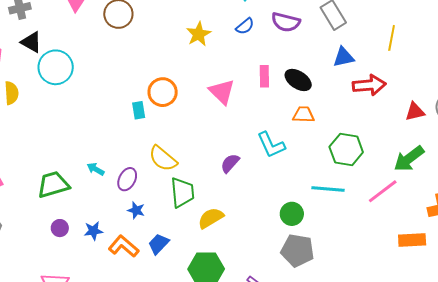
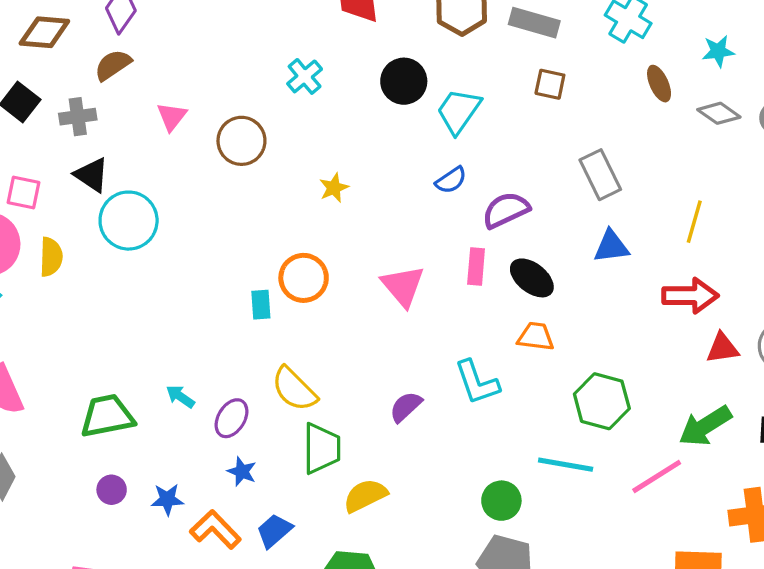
purple semicircle: (286, 22) -> (506, 210), moved, turned 136
yellow star: (199, 34) -> (334, 188), moved, size x0.7
red arrow: (369, 85) -> (690, 296), moved

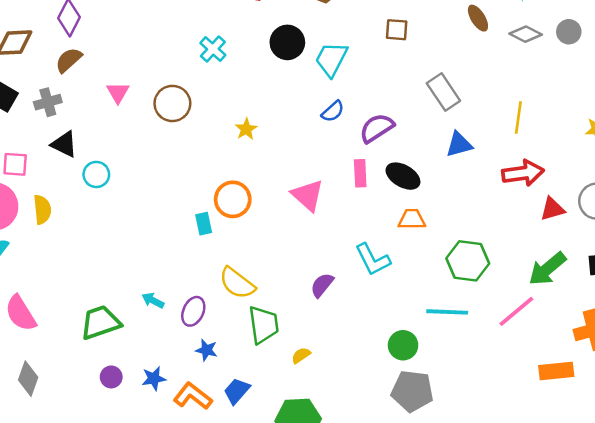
cyan circle: (129, 221) -> (96, 174), size x0.6
yellow semicircle: (365, 496) -> (301, 355), size x0.6

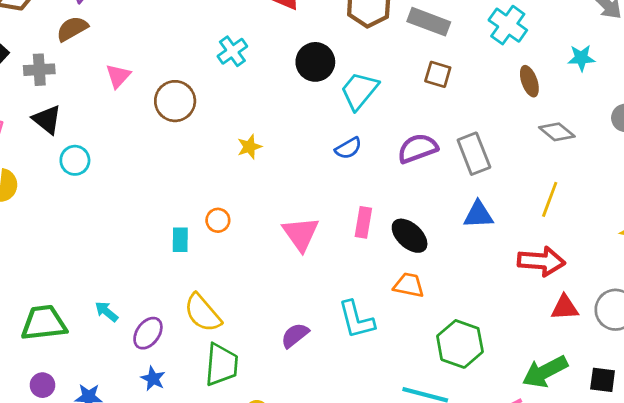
gray diamond: (526, 34) -> (557, 132), moved
purple semicircle: (377, 128) -> (418, 148), moved
orange circle: (233, 199) -> (218, 220), size x0.6

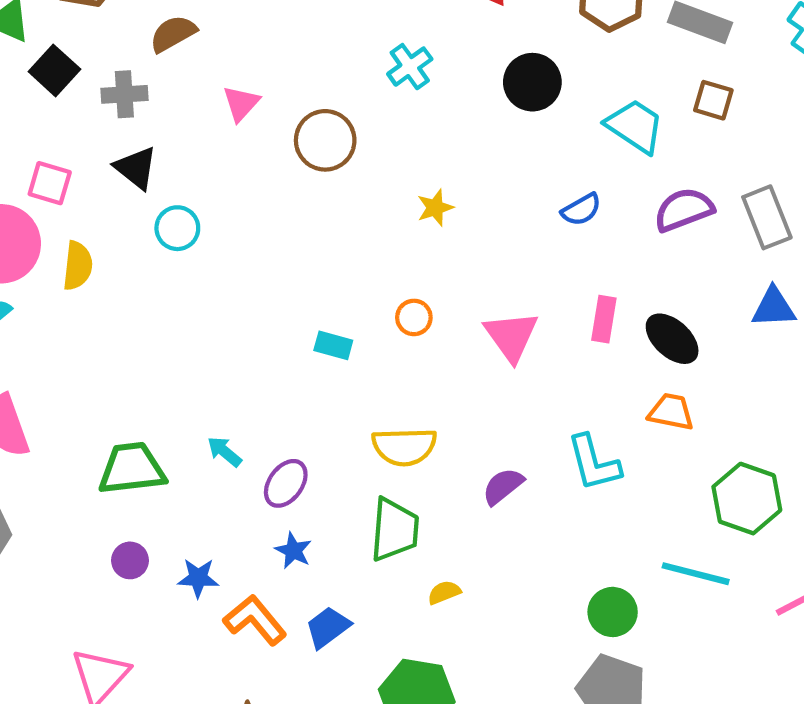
cyan trapezoid: (359, 91) -> (635, 126), moved, turned 84
orange circle: (218, 220) -> (414, 317), moved
cyan rectangle: (180, 240) -> (333, 345), turned -75
yellow semicircle: (203, 313) -> (404, 447), moved, turned -51

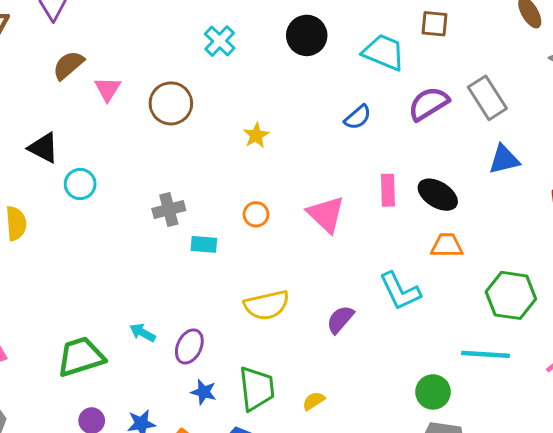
brown semicircle: (173, 34) -> (68, 65), moved
gray cross: (124, 94) -> (169, 209), moved
green trapezoid: (395, 530) -> (257, 389), moved

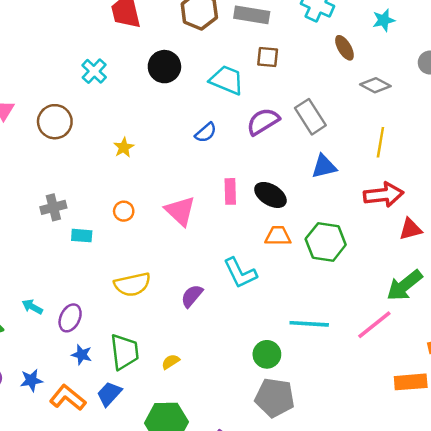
green hexagon: (511, 295) -> (326, 242), moved

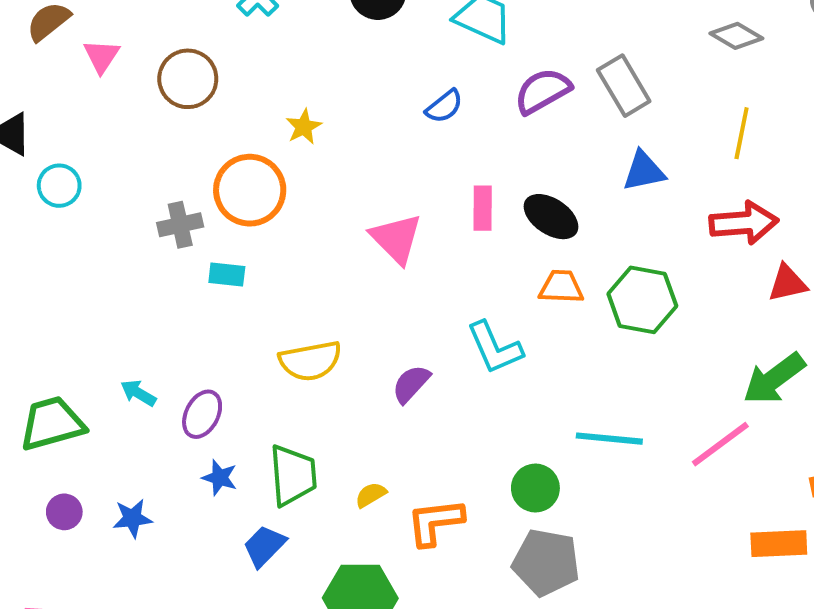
orange circle: (124, 211) -> (250, 190), moved, size x2.0
orange L-shape: (68, 398) -> (435, 522), moved, turned -48

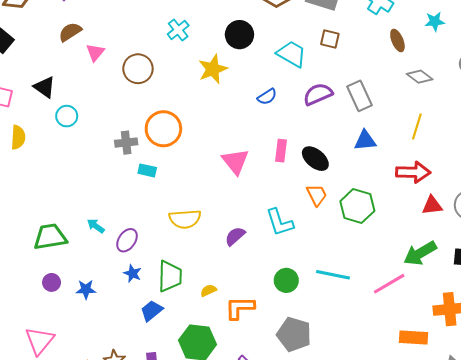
yellow star: (304, 127) -> (213, 69), moved, size x1.6
orange trapezoid: (561, 287) -> (317, 195), turned 55
green circle: (535, 488) -> (286, 280), moved

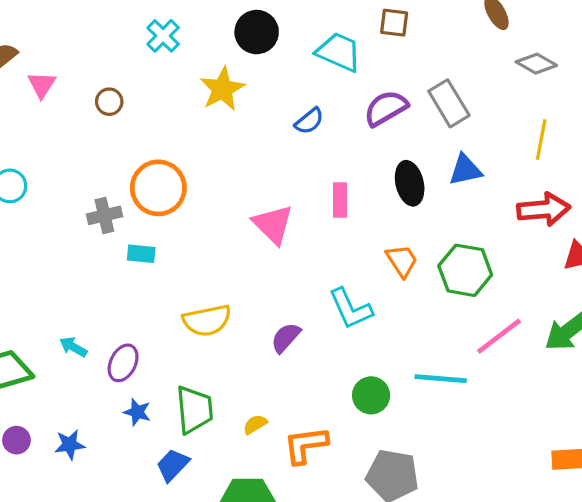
brown circle: (138, 69) -> (109, 102), size x0.6
black ellipse: (315, 159) -> (410, 183), moved, turned 44
pink line: (389, 284) -> (499, 336), moved

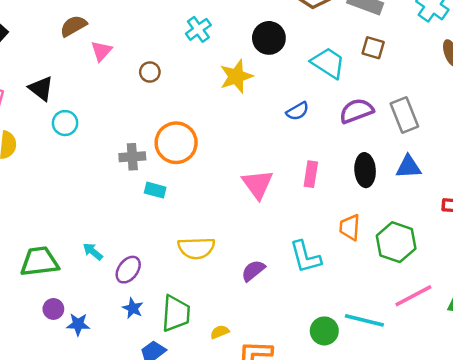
orange trapezoid: (402, 261) -> (350, 227), turned -152
green circle: (371, 395) -> (324, 331), moved
purple circle: (16, 440) -> (53, 309), moved

